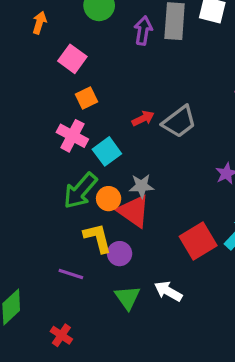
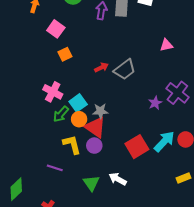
pink cross: (72, 136) -> (53, 92), moved
cyan square: (107, 151) -> (78, 103), moved
green arrow: (80, 191) -> (61, 114), size x0.7
purple circle: (120, 254) -> (94, 146), moved

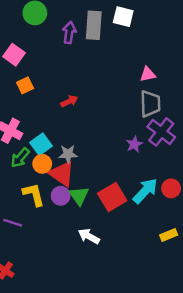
gray trapezoid: (125, 69) -> (150, 104), moved, turned -55
green triangle: (91, 183) -> (79, 196), moved

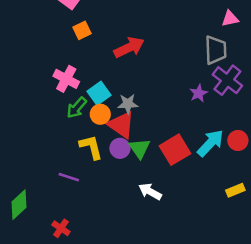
pink triangle: (148, 74) -> (230, 19), moved
red arrow: (69, 101) -> (129, 47), size x1.6

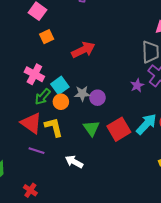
red triangle: (121, 125) -> (31, 123), moved
purple circle: (120, 148) -> (98, 98), moved
white arrow: (150, 192) -> (74, 162), moved

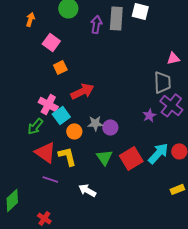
red arrow: (83, 50) -> (82, 91), moved
cyan square: (60, 85) -> (61, 115), moved
green arrow: (43, 97) -> (35, 126), moved

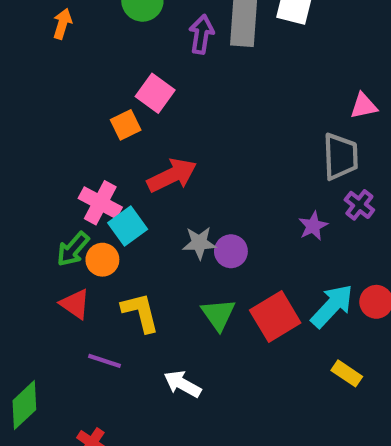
pink square: (51, 42) -> (155, 93), moved
purple cross: (171, 105) -> (359, 205), size x0.6
orange circle: (74, 131) -> (102, 260), moved
red triangle: (45, 152) -> (75, 304), moved, size x0.7
yellow rectangle: (177, 189) -> (347, 373), moved, turned 56

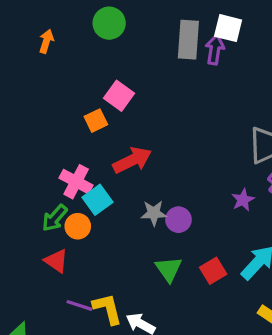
purple arrow: (201, 34) -> (215, 50), moved
yellow L-shape: (140, 312) -> (107, 309), moved
red square: (275, 317) -> (213, 271), size x0.7

